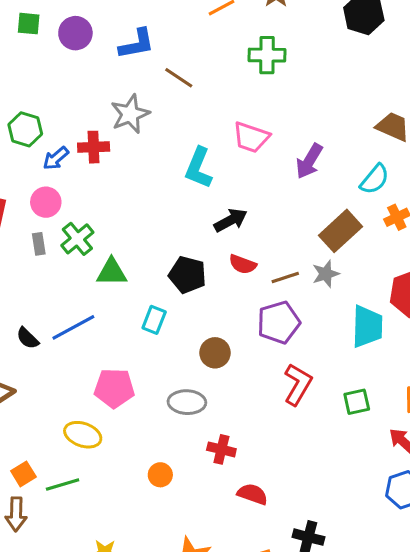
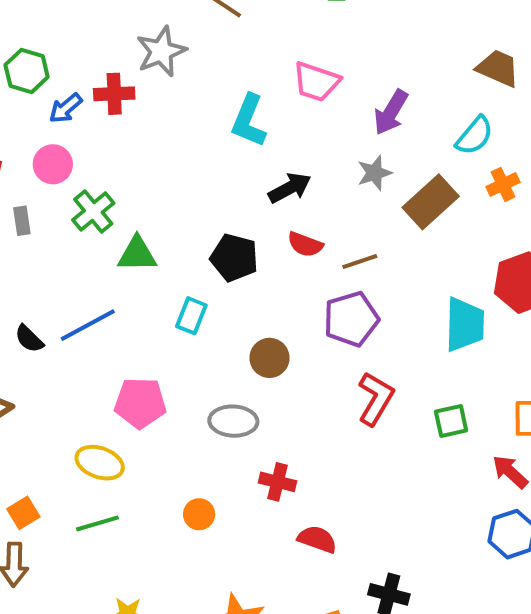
gray rectangle: (39, 244) -> (22, 221), moved
gray star: (326, 274) -> (374, 173), moved
green line: (63, 485) -> (97, 523), moved

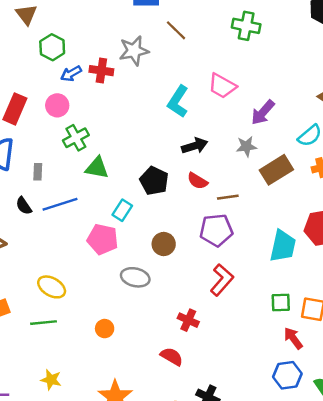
gray rectangle: (22, 221) -> (38, 172), moved
pink pentagon: (140, 403) -> (103, 239), moved
green square: (451, 421) -> (281, 303), moved
red cross: (278, 482) -> (188, 320), moved

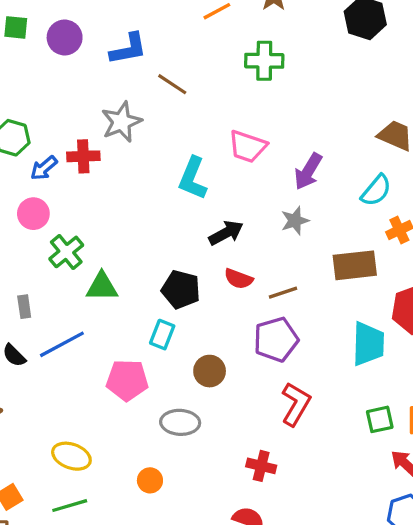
brown rectangle: (276, 170) -> (355, 265), moved, turned 36
cyan rectangle: (122, 210) -> (162, 335), moved
orange circle: (105, 329) -> (150, 480), moved

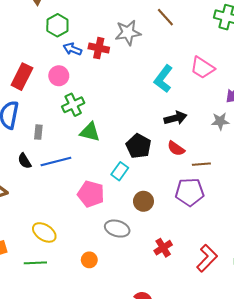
blue arrow: (44, 168) -> (72, 49), turned 48
red L-shape: (296, 404) -> (207, 258), moved
red cross: (261, 466) -> (163, 248), moved, turned 30

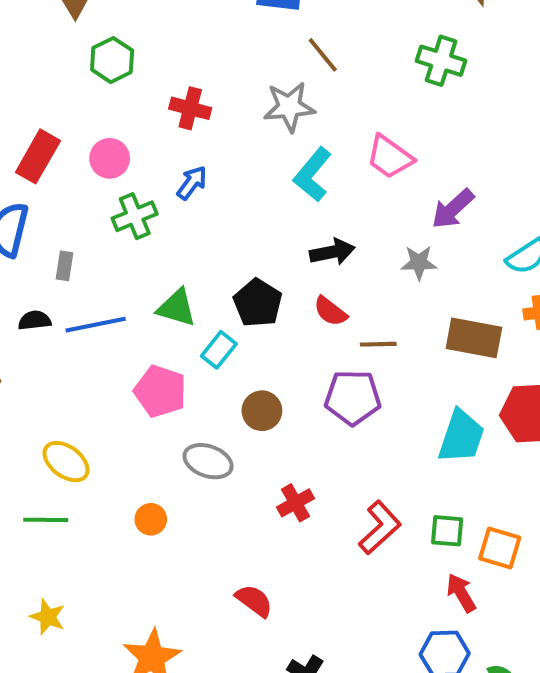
gray star: (128, 33) -> (289, 107), moved
blue arrow: (72, 49) -> (192, 183), moved, turned 102
green triangle: (90, 132) -> (177, 308), moved
black semicircle: (24, 161) -> (35, 320), turned 112

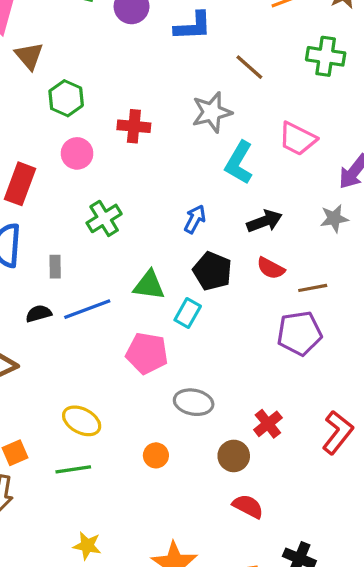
brown line: (323, 55) -> (249, 67), moved
pink circle: (110, 158) -> (77, 153), moved
blue arrow: (192, 183) -> (195, 219), moved
brown circle: (262, 411) -> (234, 456), moved

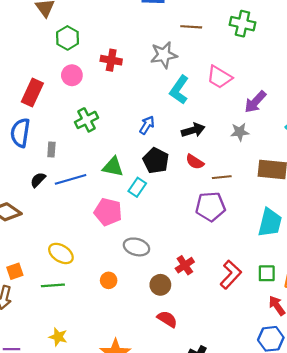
brown line: (249, 67) -> (191, 27), turned -42
black semicircle: (39, 314) -> (38, 180), turned -35

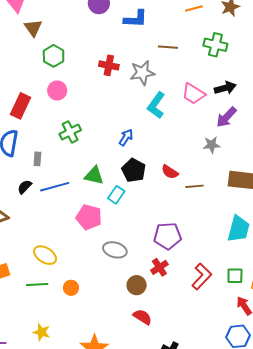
red cross: (111, 60) -> (109, 65), moved
black arrow: (193, 130) -> (225, 88), moved
purple pentagon: (210, 207) -> (167, 236), moved
orange circle: (109, 280) -> (71, 288), moved

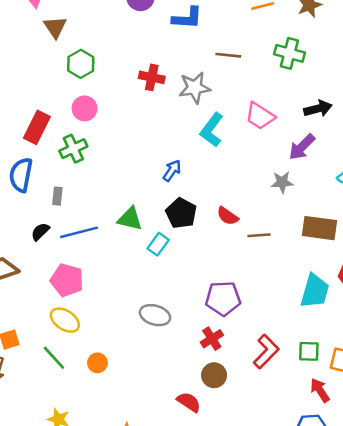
black arrow: (225, 88) -> (318, 109), moved
green cross: (70, 132) -> (73, 149), moved
pink pentagon: (89, 217) -> (67, 280), moved
green line: (37, 284) -> (54, 358), turned 50
brown circle: (137, 285) -> (214, 375), moved

